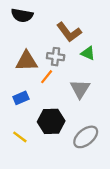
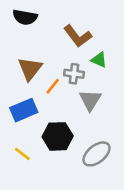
gray cross: (56, 57) -> (74, 74), moved
brown triangle: (27, 61) -> (30, 69), turned -50
blue rectangle: (21, 98) -> (24, 110), size x1.5

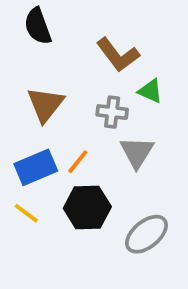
black semicircle: (25, 17) -> (38, 26), turned 60
orange line: (53, 86) -> (78, 162), moved
yellow line: (22, 154) -> (26, 213), moved

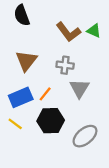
green triangle: (150, 91) -> (94, 31), moved

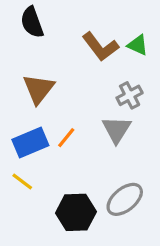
gray cross: (65, 65) -> (130, 95), moved, turned -35
black hexagon: (51, 121) -> (76, 212), moved

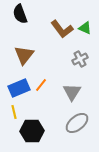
gray triangle: (117, 130) -> (72, 92), moved
yellow line: (22, 182) -> (14, 112), turned 40
black hexagon: (76, 212) -> (32, 131), moved

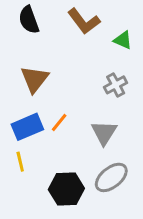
brown L-shape: (62, 29) -> (84, 21), moved
black hexagon: (32, 131) -> (66, 189), moved

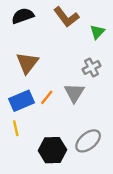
black semicircle: (29, 20) -> (23, 16), turned 90
green triangle: (123, 40) -> (97, 32), turned 49
gray triangle: (104, 133) -> (74, 93), moved

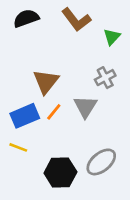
brown triangle: (27, 63) -> (46, 82), moved
yellow line: (16, 128) -> (18, 147), turned -56

